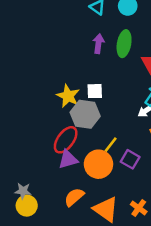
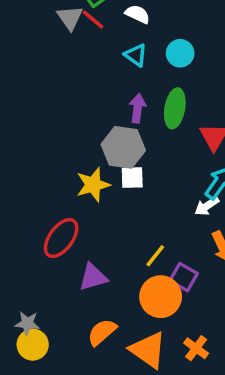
yellow star: (68, 96) -> (93, 185), turned 30
gray hexagon: (85, 114) -> (123, 147), moved
red ellipse: (66, 140) -> (61, 238), moved
orange circle: (98, 164) -> (161, 297), moved

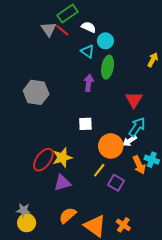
cyan circle: (180, 53) -> (105, 41), moved
green ellipse: (175, 108) -> (108, 67), moved
gray hexagon: (123, 147) -> (36, 92), moved
yellow star: (93, 185) -> (62, 158), moved
orange circle: (161, 297) -> (111, 146), moved

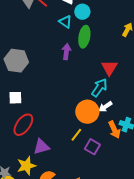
white square: (85, 124) -> (15, 98), moved
cyan arrow: (137, 127) -> (99, 88), moved
yellow star: (62, 158) -> (26, 166), moved

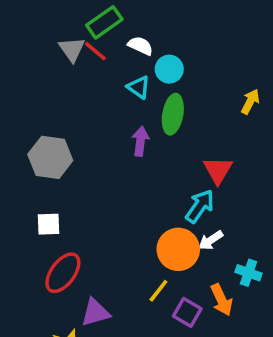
orange arrow: (114, 130) -> (221, 300), moved

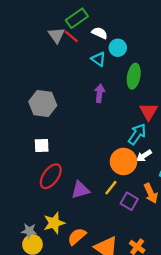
green ellipse: (173, 114) -> (134, 76), moved
purple triangle: (95, 312) -> (80, 190), moved

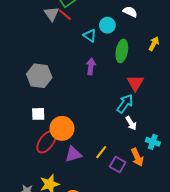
white semicircle: (100, 33) -> (130, 12), moved
white arrow: (144, 156) -> (131, 123), turned -88
orange circle: (123, 161) -> (62, 128), moved

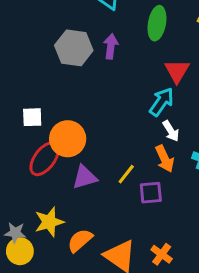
gray hexagon: (39, 76) -> (74, 48), moved
orange arrow: (137, 157) -> (165, 159), moved
purple square: (118, 165) -> (151, 193), turned -35

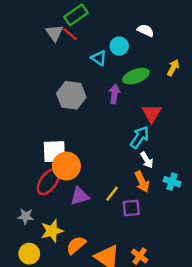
green ellipse: (157, 23) -> (136, 76), turned 60
purple arrow: (111, 46) -> (114, 94), moved
white square: (32, 117) -> (54, 152), moved, size x1.5
gray star: (15, 233) -> (26, 216), moved

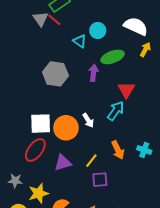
white semicircle: (146, 30) -> (136, 26), moved, size x1.6
white arrow: (147, 160) -> (88, 120), moved
orange circle: (66, 166) -> (66, 128), moved
purple square: (131, 208) -> (100, 180), moved

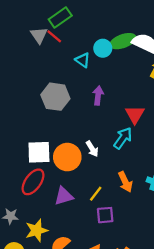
green ellipse: (113, 57) -> (123, 41), moved

